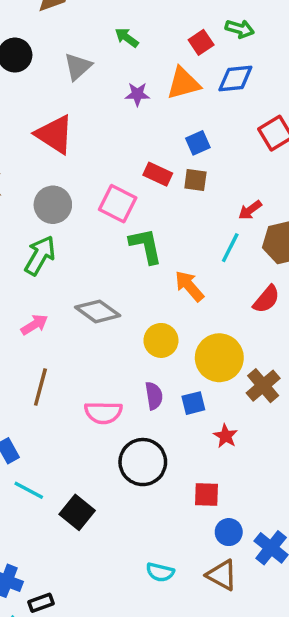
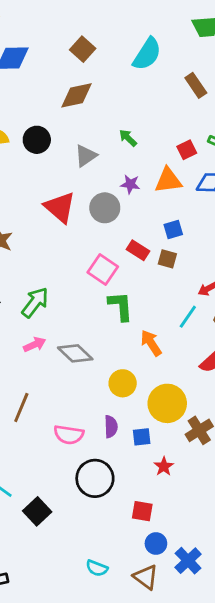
gray circle: (53, 205) -> (105, 208), moved
pink arrow: (34, 325) -> (35, 345), moved

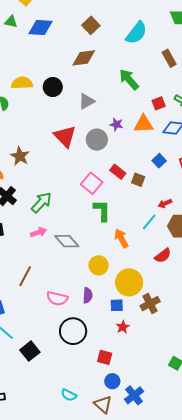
green arrow: (128, 138) -> (129, 79), moved, size x1.6
blue square: (173, 230) -> (159, 161), moved, turned -32
blue square: (142, 437) -> (117, 305), moved

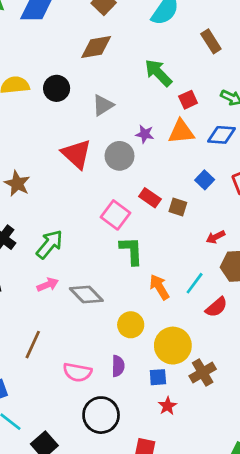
red square: (159, 103) -> (188, 100), moved
cyan line: (149, 222) -> (195, 283), moved

